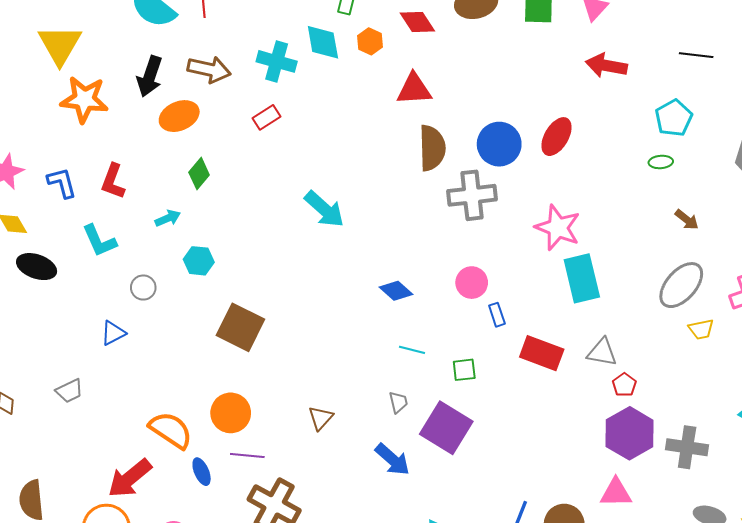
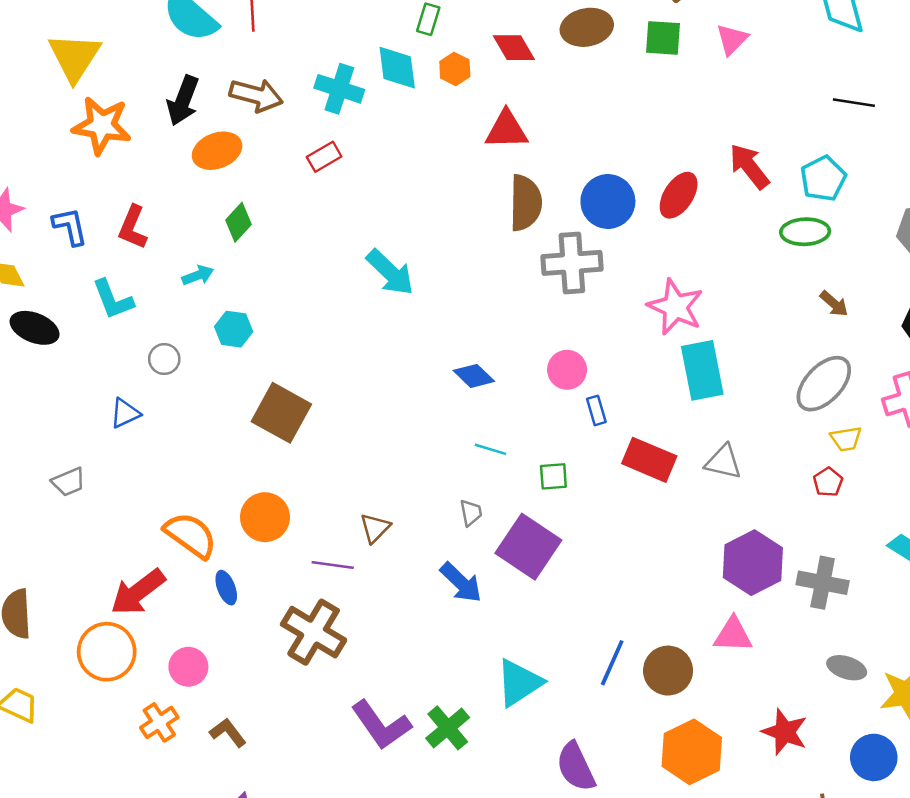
red arrow: (606, 66) -> (749, 166), moved, turned 39
green ellipse: (661, 162) -> (805, 232), size x1.6
red pentagon: (624, 385) -> (828, 482), moved
purple line: (247, 456) -> (333, 565), moved

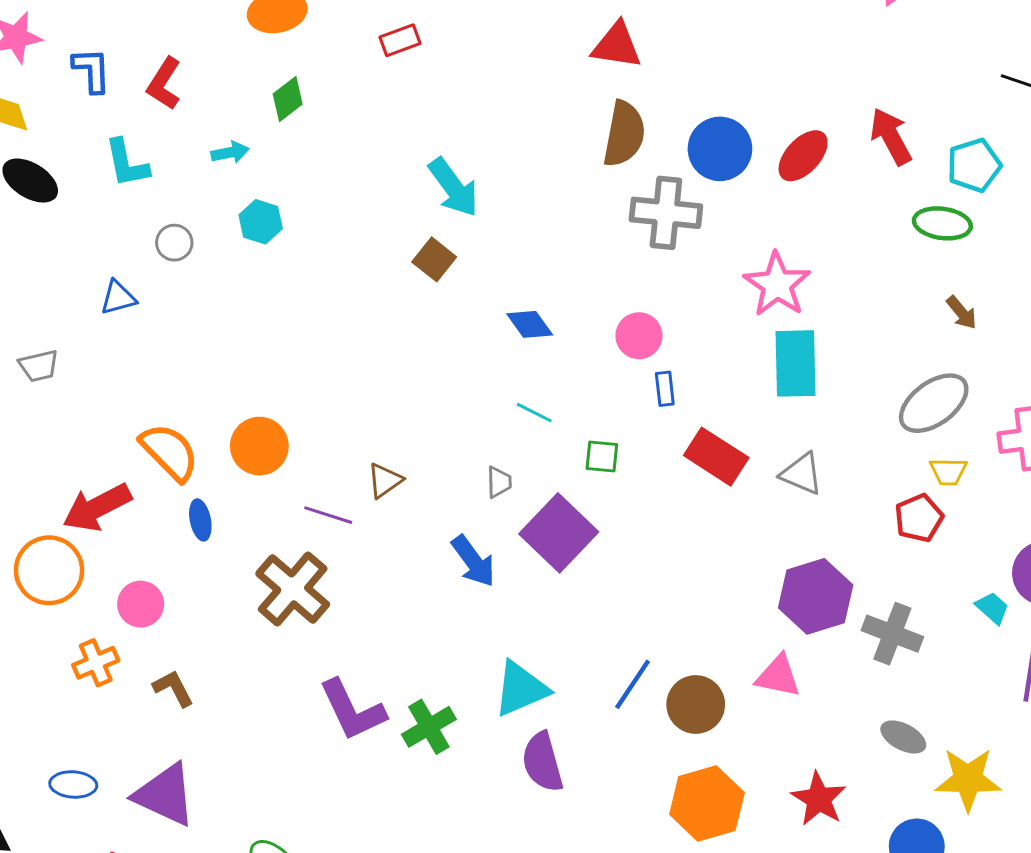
brown square: (281, 413) -> (434, 259), moved, size x0.6
red pentagon: (828, 482) -> (919, 518), size x1.4
purple semicircle: (576, 767) -> (542, 762), moved

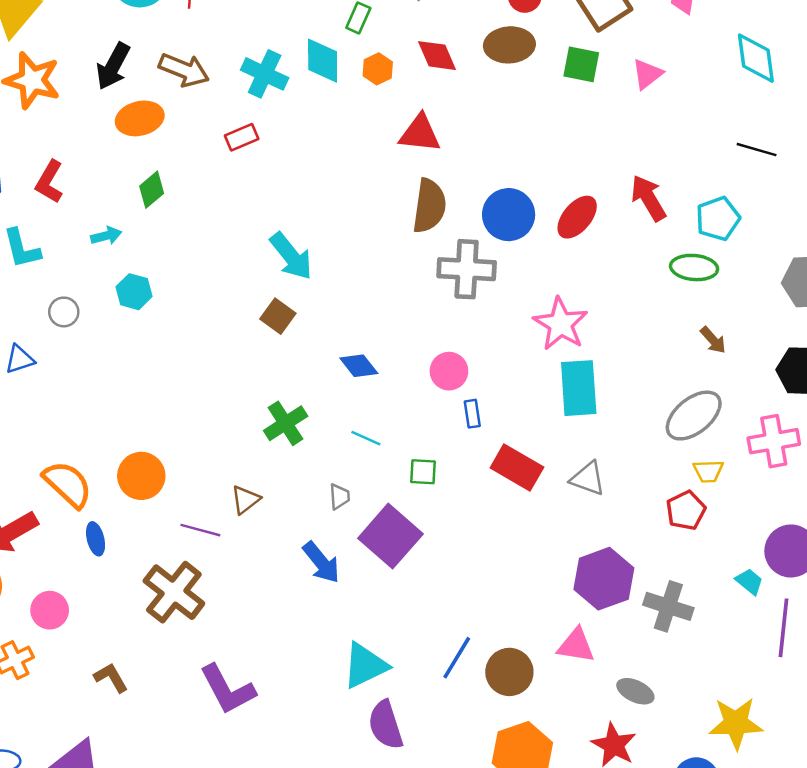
brown L-shape: (173, 688) -> (111, 678), moved
green cross: (429, 727) -> (286, 423), moved
gray ellipse: (903, 737) -> (635, 691), moved

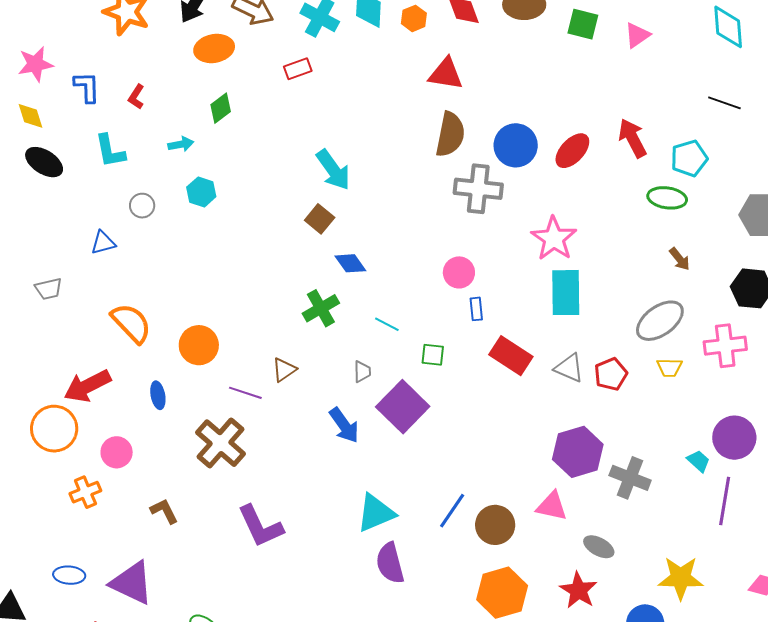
red L-shape: (49, 182) -> (136, 97), size x0.7
blue diamond: (359, 366) -> (350, 263), moved
orange semicircle: (68, 484) -> (131, 323), moved
red pentagon: (686, 510) -> (611, 374), moved

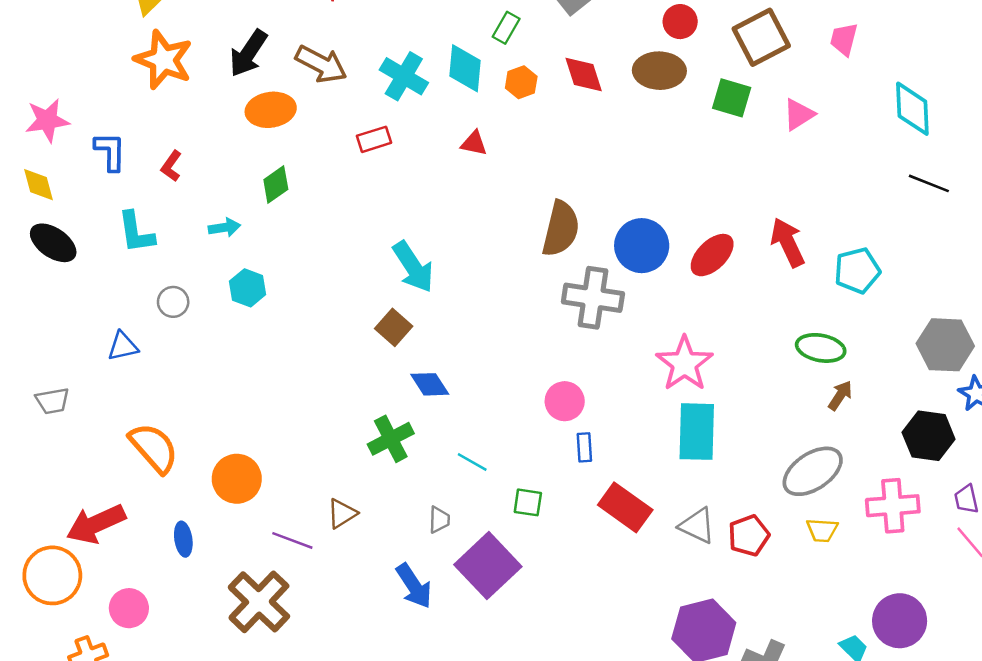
red triangle: (446, 74) -> (474, 143), moved, size x0.6
black line: (724, 103) -> (929, 183), moved
green ellipse: (667, 198) -> (821, 348), moved
brown arrow: (680, 259) -> (840, 395), turned -110

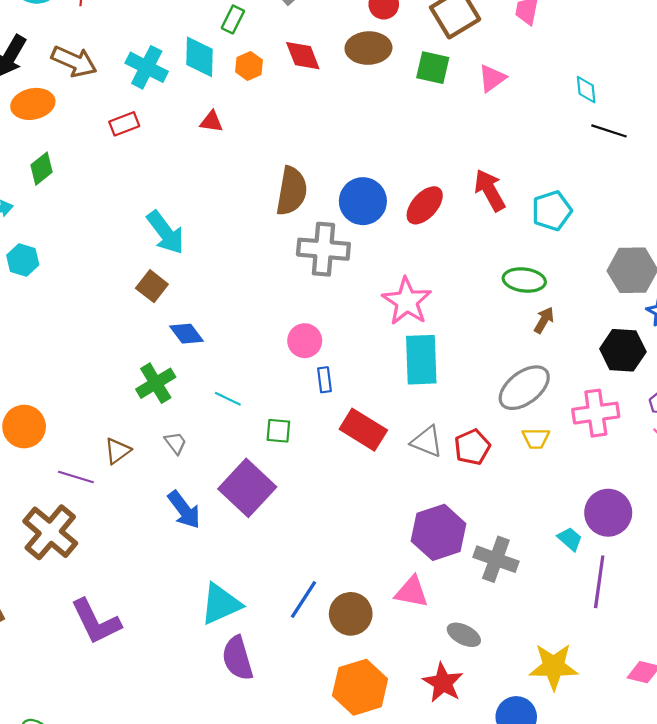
cyan diamond: (912, 109) -> (586, 90), moved, size x0.6
gray trapezoid: (439, 520) -> (176, 443), moved, turned -35

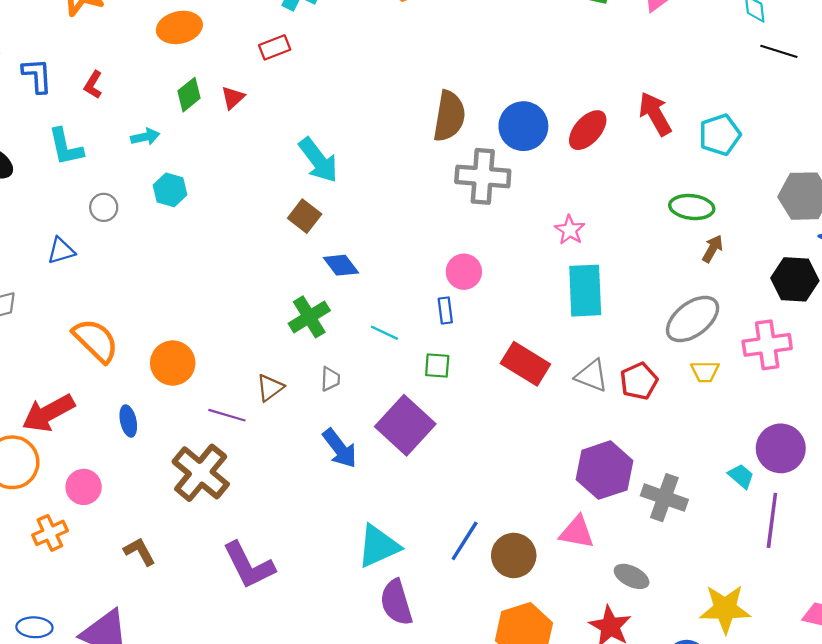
red triangle: (211, 122) -> (233, 98), moved, turned -50
pink star: (407, 301) -> (570, 230), size x0.6
blue rectangle: (324, 380) -> (445, 310), moved
gray trapezoid: (176, 443) -> (330, 379), turned 40

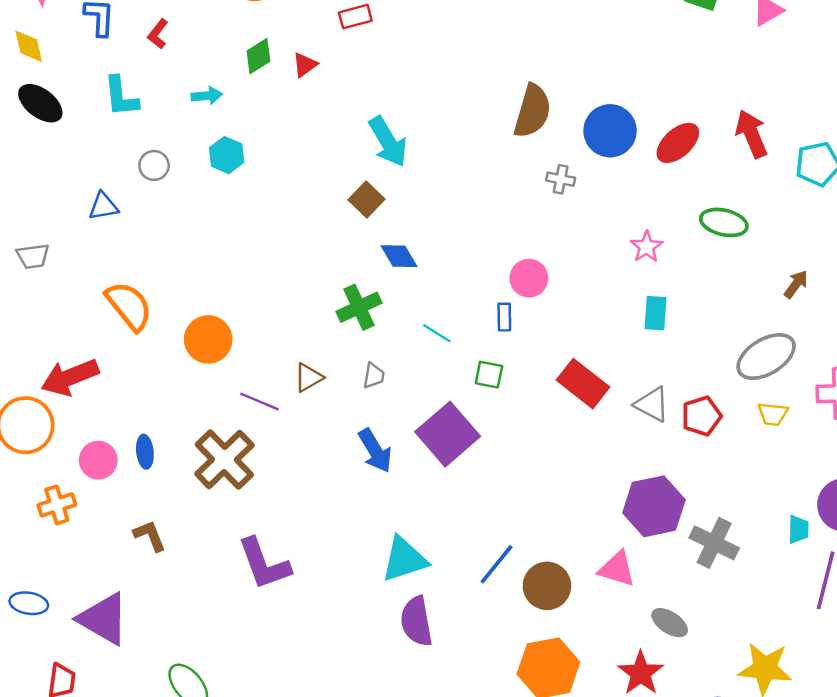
gray cross: (483, 176) -> (561, 179), size x0.5
green ellipse: (692, 207) -> (724, 222), moved
cyan rectangle: (585, 291) -> (655, 313), size x0.6
blue ellipse: (128, 421) -> (145, 452), moved
cyan trapezoid: (741, 476) -> (798, 529), turned 44

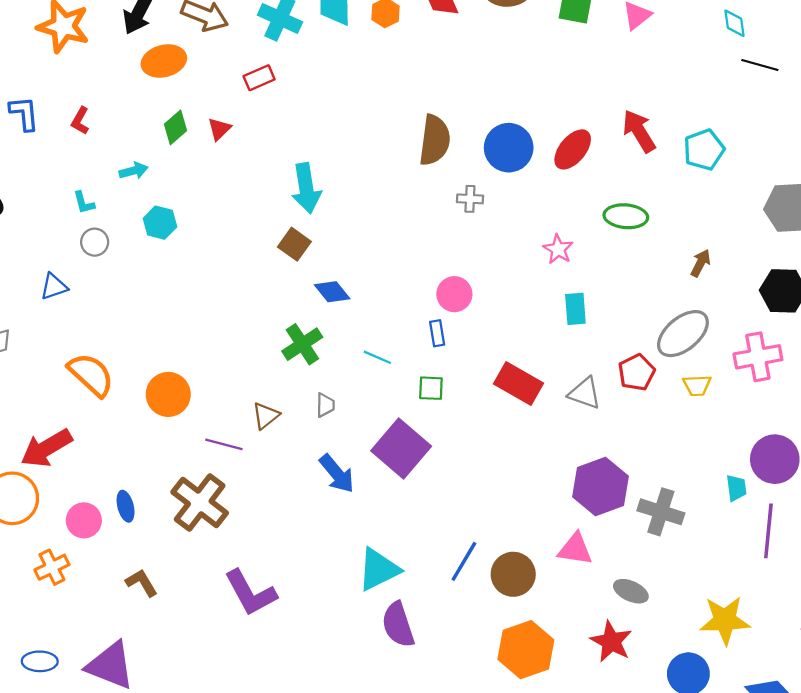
cyan L-shape: (121, 97) -> (84, 203), moved, size x0.6
cyan arrow: (388, 142) -> (306, 188), turned 30
red pentagon: (701, 416) -> (637, 372), moved

